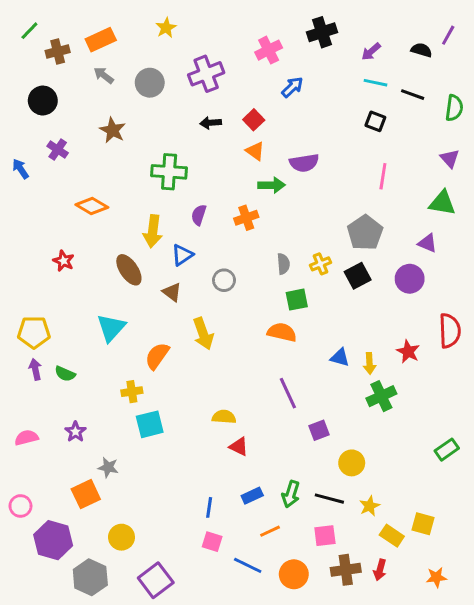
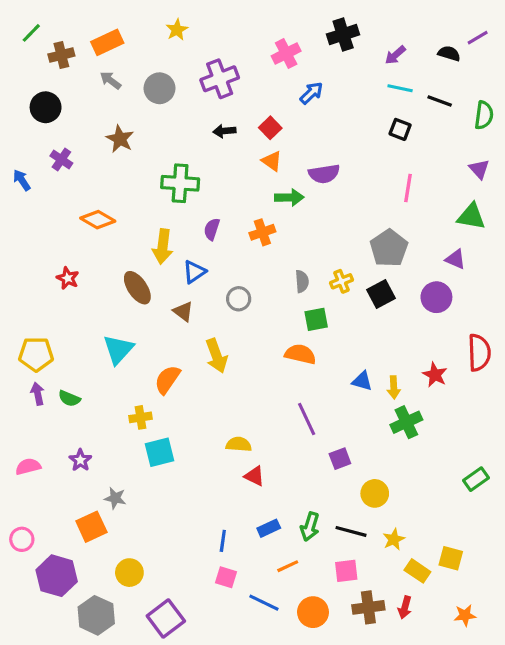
purple line: (448, 35) -> (478, 38), turned 30

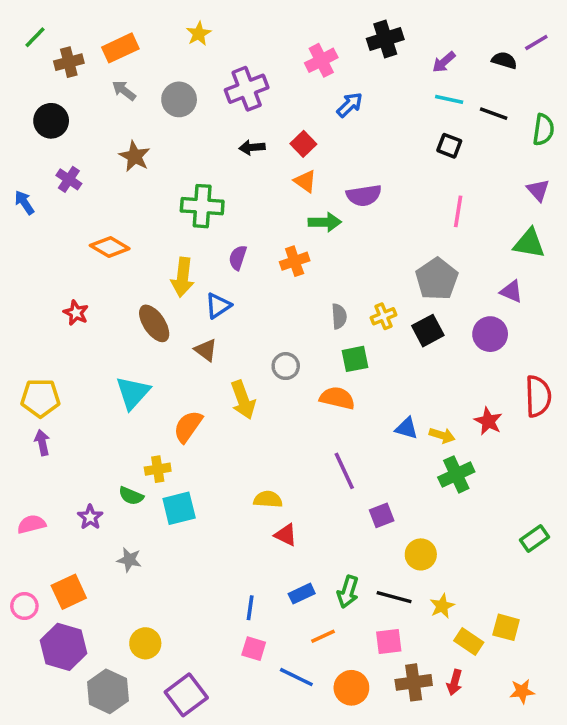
gray circle: (239, 299) -> (286, 366), moved
yellow arrow: (394, 387) -> (442, 435), turned -70
green semicircle: (69, 398) -> (131, 496), moved
orange square: (91, 527) -> (69, 592), moved

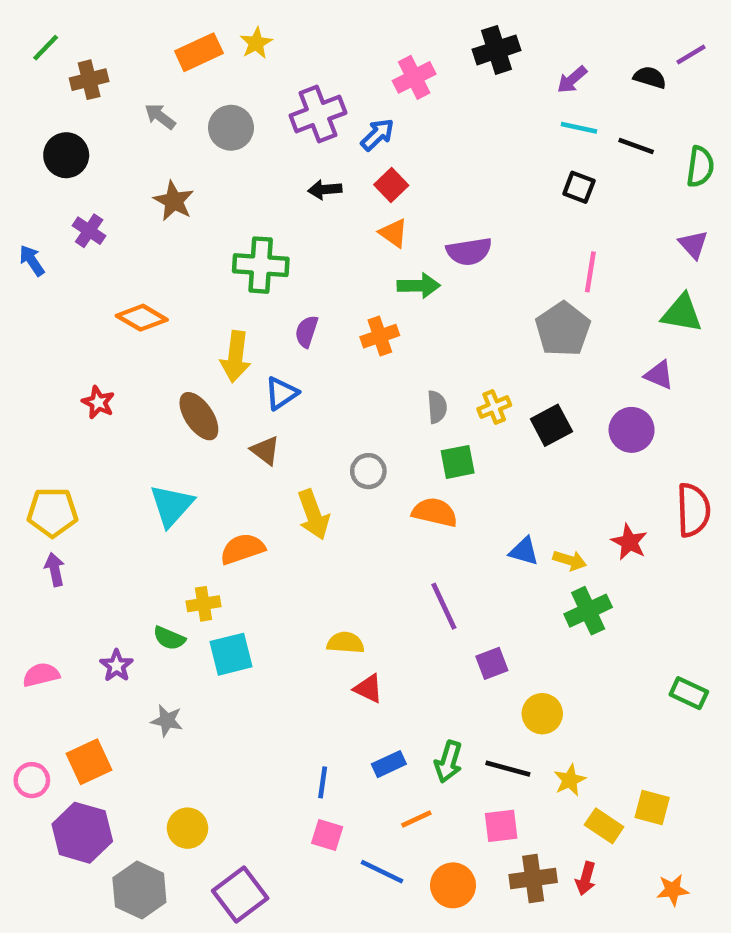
orange rectangle: (120, 48) -> (199, 52), moved
blue arrow: (350, 105) -> (377, 135), moved
gray pentagon: (437, 279) -> (563, 329), moved
orange semicircle: (188, 426) -> (242, 549), turned 36
green rectangle: (535, 538) -> (689, 693), turned 60

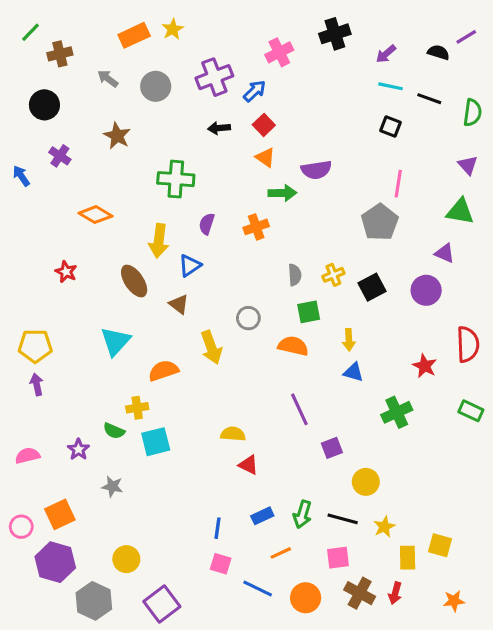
yellow arrow: (570, 560) -> (349, 340), moved, turned 70
green rectangle: (689, 693) -> (471, 411), moved
yellow rectangle: (604, 826) -> (408, 558), turned 55
brown cross: (533, 879) -> (360, 593), turned 36

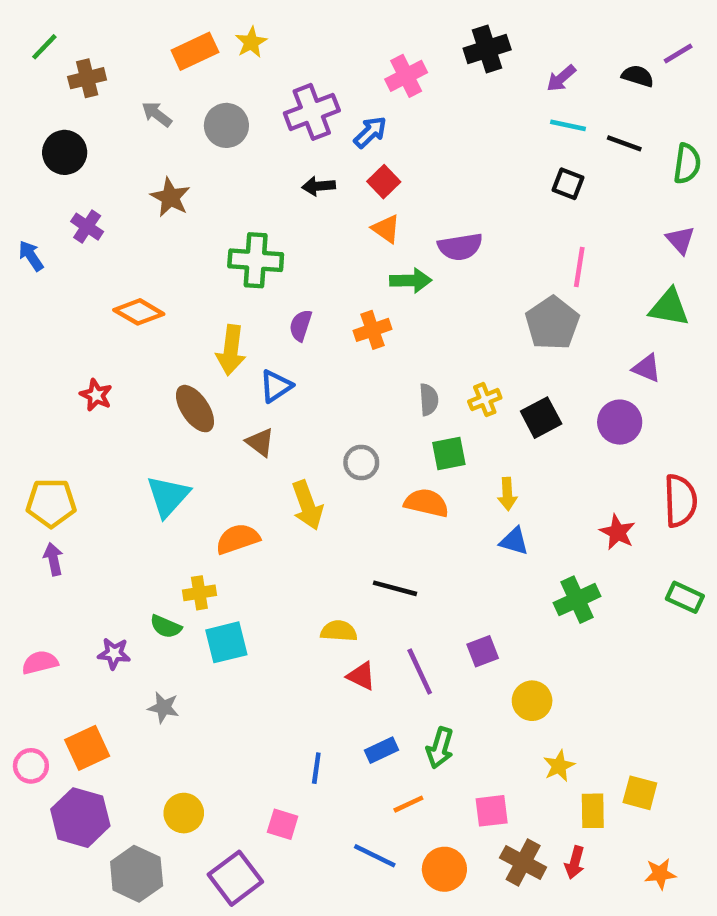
purple line: (299, 409) -> (420, 671), moved
purple star: (78, 449) -> (114, 654), turned -30
black line: (343, 519) -> (395, 588), moved
pink square: (221, 564) -> (283, 824), moved

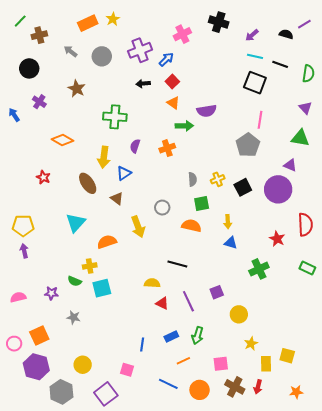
black cross: (487, 49) -> (219, 22), turned 36
black square: (568, 184) -> (255, 83), size x1.6
purple circle: (620, 422) -> (278, 189), size x1.4

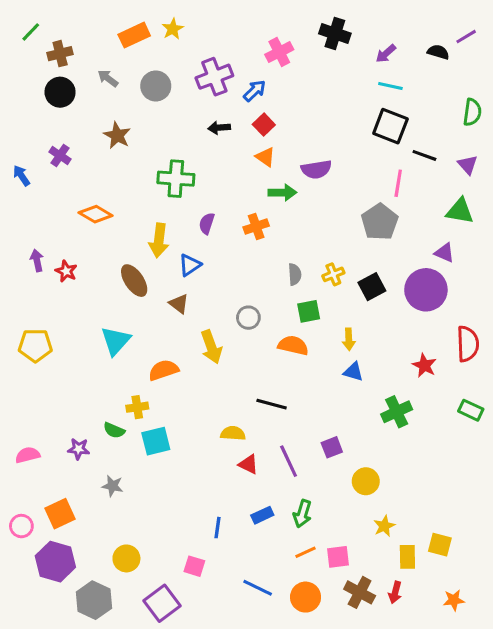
black line: (280, 64) -> (424, 155), moved
black circle: (29, 68) -> (60, 92), moved
purple arrow: (24, 251) -> (37, 260), moved
orange line: (183, 361) -> (306, 552), moved

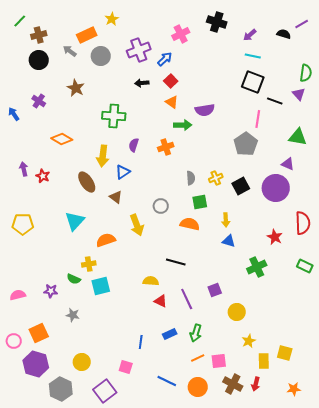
orange rectangle: (134, 35) -> (87, 35), moved
purple triangle: (468, 165) -> (299, 94), moved

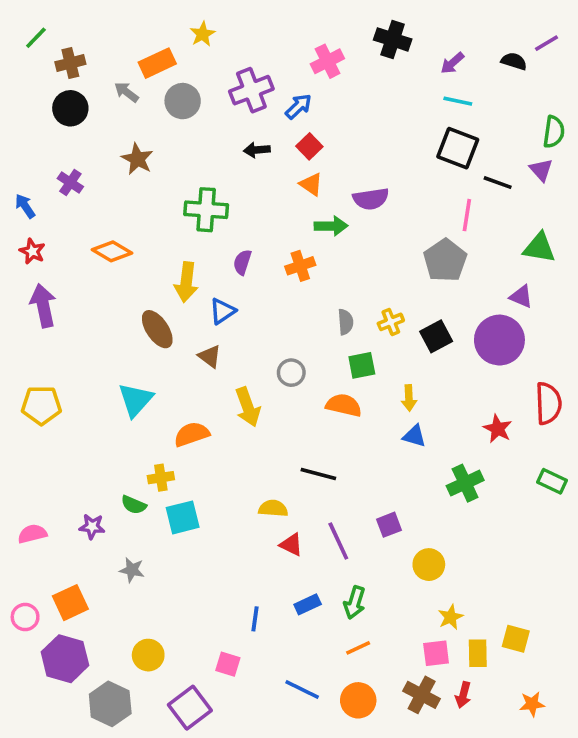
purple arrow: (24, 169) -> (43, 306), size x1.6
red star: (43, 176) -> (32, 251), moved
pink square: (219, 361) -> (436, 653), moved

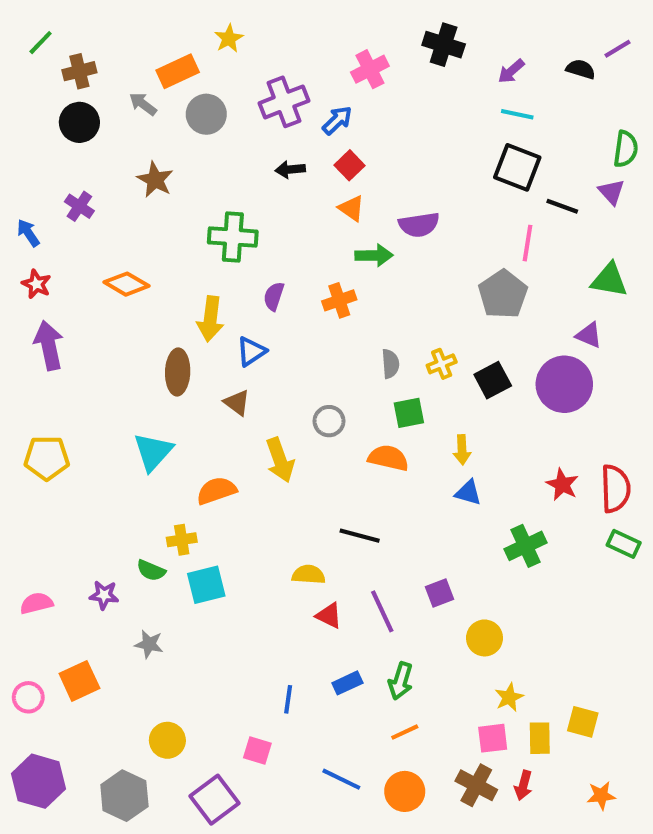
brown ellipse: (157, 329) -> (178, 372), turned 36
red semicircle: (548, 403) -> (615, 489), moved
purple hexagon: (65, 659) -> (38, 781), moved

